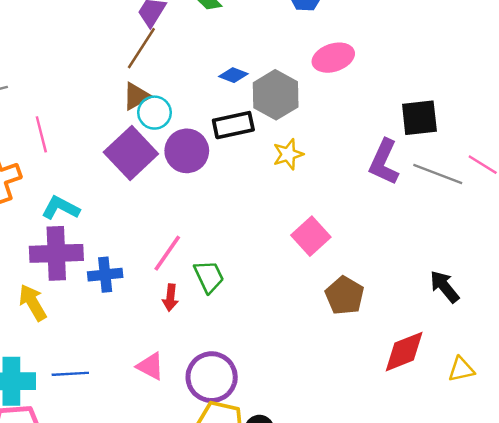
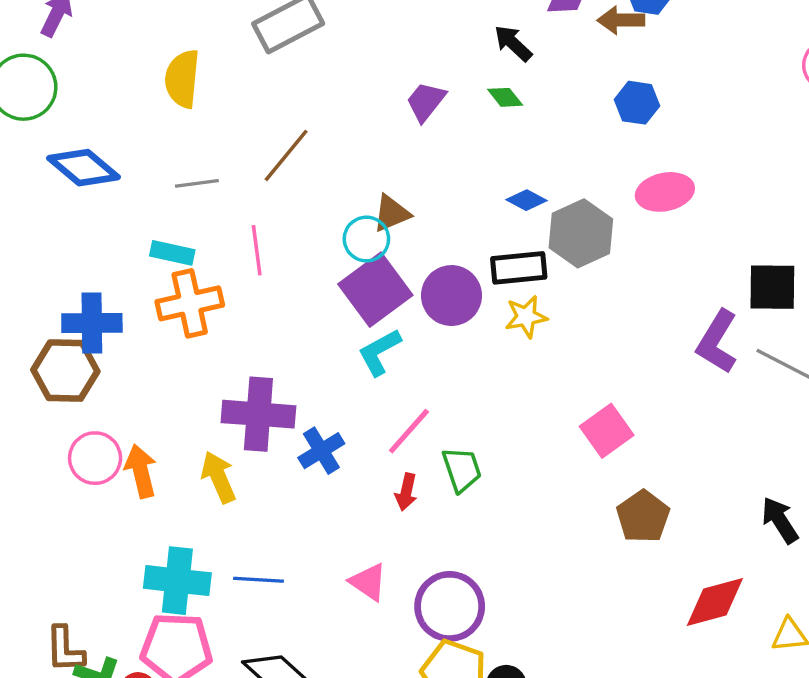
brown line: (141, 48) -> (286, 155), moved
cyan circle: (154, 113) -> (366, 239), moved
yellow star: (288, 154) -> (526, 317), moved
cyan L-shape: (61, 208) -> (379, 352), moved, turned -63
blue cross: (105, 275) -> (321, 451), turned -32

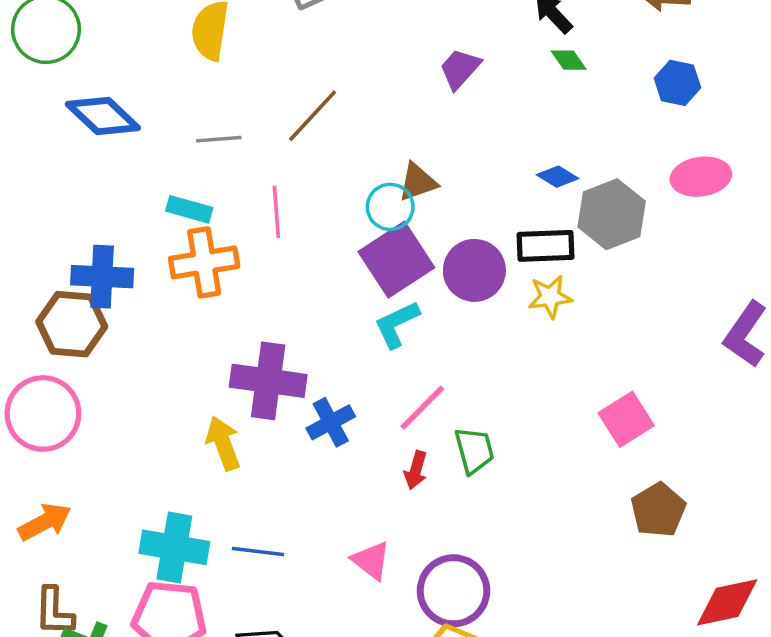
green diamond: (505, 97) -> (569, 60), moved
pink circle: (95, 458) -> (43, 413), moved, size x1.4
orange arrow: (141, 471) -> (45, 522), moved, turned 72

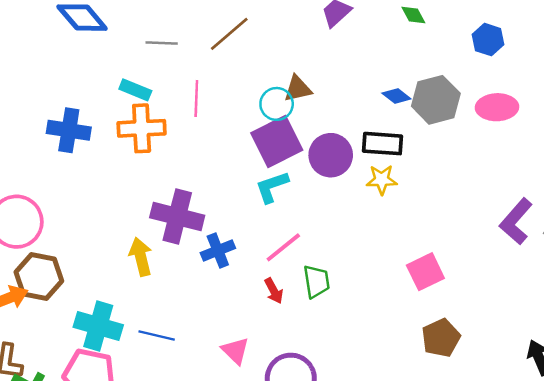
gray hexagon: (612, 214) -> (436, 100), moved
brown hexagon: (72, 324) -> (39, 276), moved
red arrow: (416, 470) -> (274, 291), turned -50

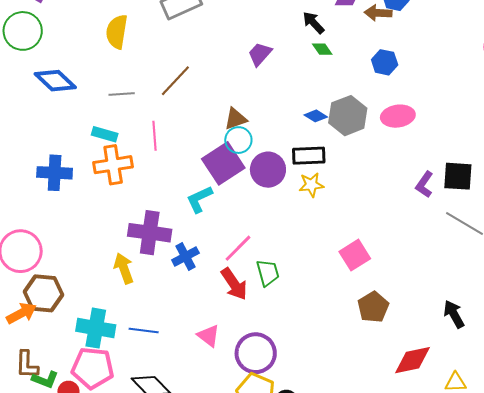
cyan circle: (277, 104) -> (238, 140), moved
cyan L-shape: (272, 187) -> (199, 199), moved
purple L-shape: (516, 221) -> (424, 184), moved, size x0.7
red arrow: (274, 291) -> (234, 284), size x1.6

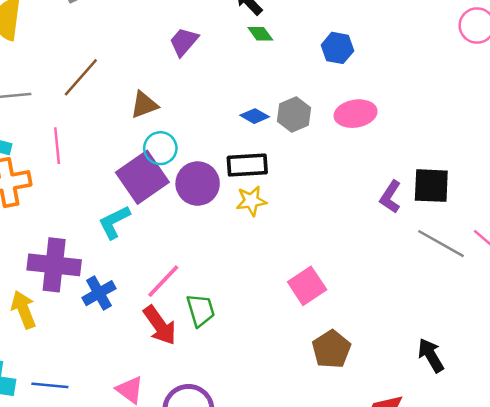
gray hexagon: (348, 116) -> (294, 115), size x0.7
brown triangle: (236, 119) -> (144, 105), moved

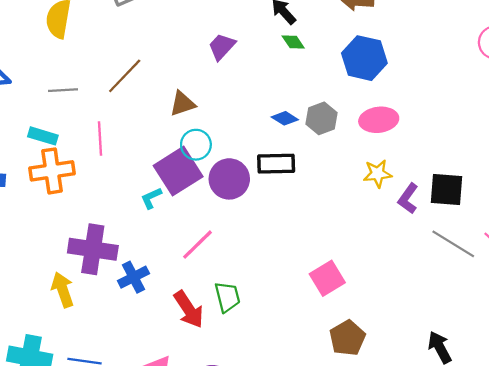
blue hexagon: (337, 48) -> (364, 58), size x1.5
yellow star: (251, 201) -> (378, 174), moved
cyan L-shape: (114, 222) -> (151, 198), moved, size x0.7
pink line: (163, 281) -> (197, 245), moved

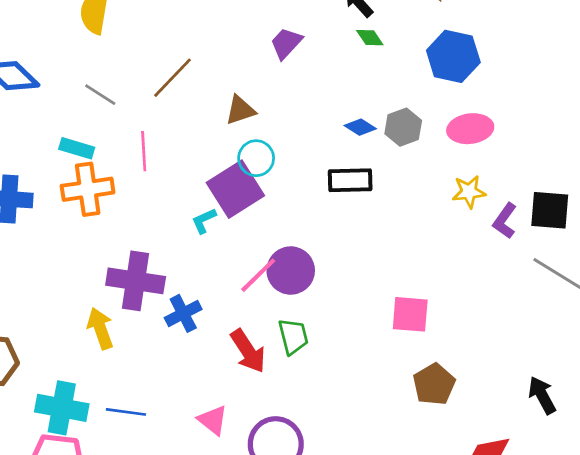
gray line: (63, 90) -> (100, 95), turned 36
purple circle: (229, 179) -> (291, 271), moved
pink square: (327, 278) -> (410, 314), turned 36

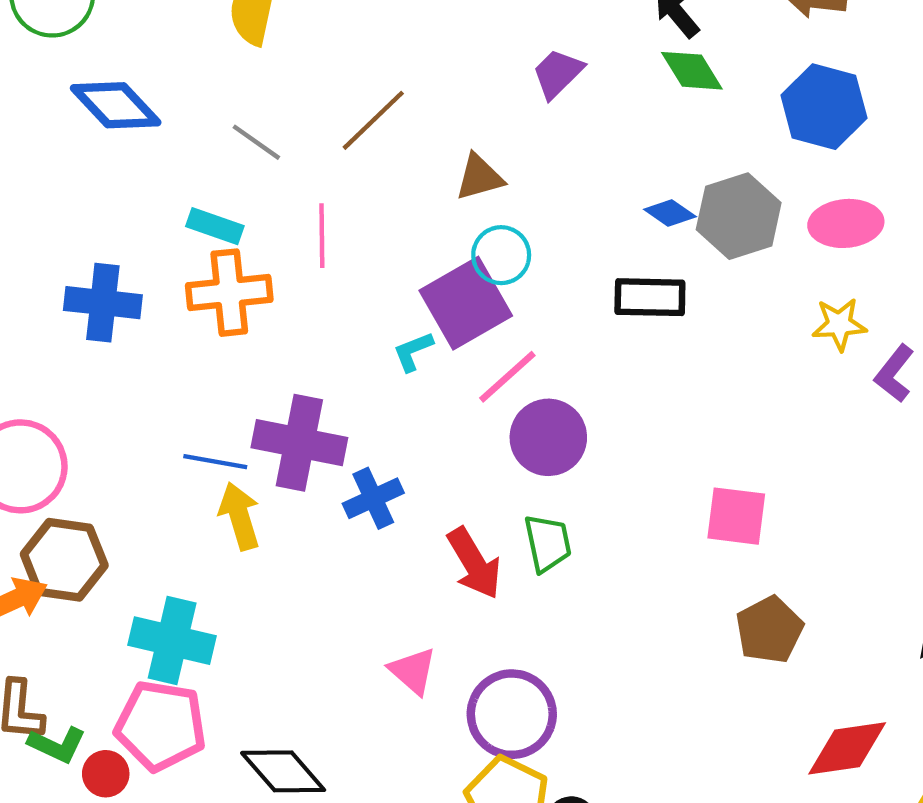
green diamond: (370, 38) -> (692, 71), size x1.4
gray hexagon: (403, 127) -> (739, 216), size x1.4
pink line: (258, 275) -> (507, 377), moved
blue line: (126, 412) -> (215, 462), moved

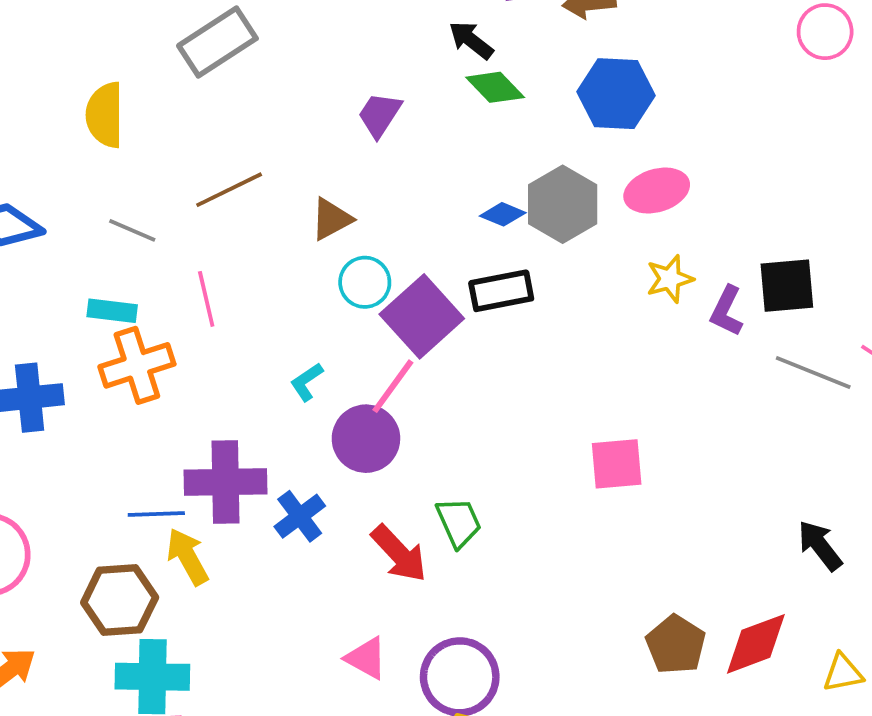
brown line: (373, 120) -> (229, 190), turned 30
purple square: (466, 303) -> (422, 316), moved
purple circle: (548, 437) -> (366, 439), moved
brown hexagon: (64, 560) -> (120, 600), moved
brown pentagon: (769, 630) -> (676, 645), moved

